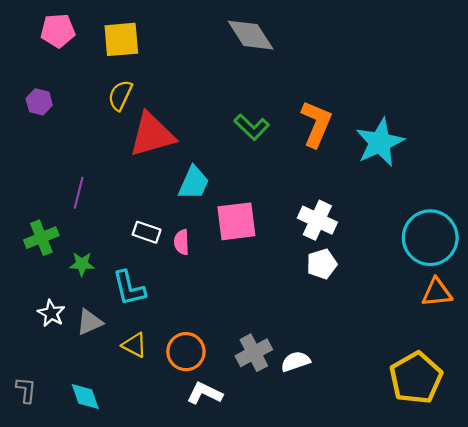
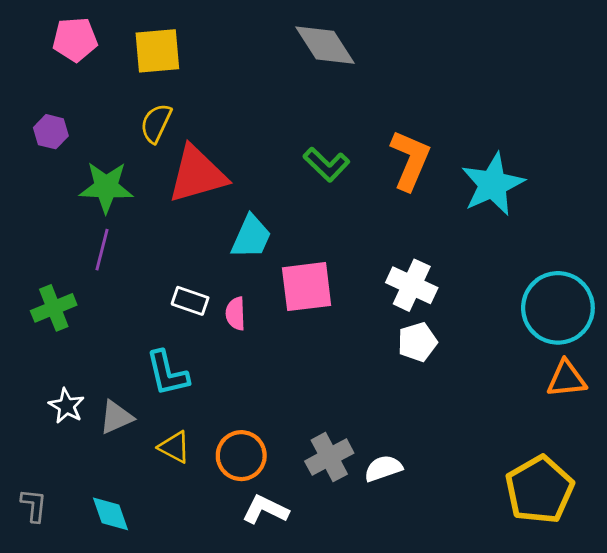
green star: (82, 264) -> (106, 187), moved, size x1.6

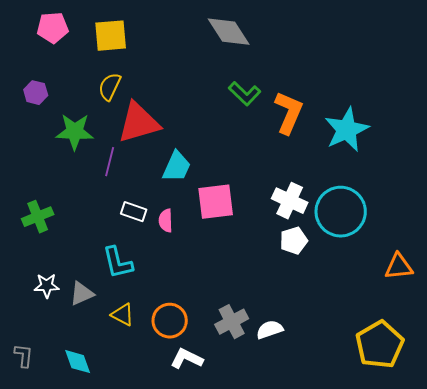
green L-shape: (326, 164) -> (245, 94), moved
purple line: (102, 250) -> (110, 162), moved
cyan circle: (558, 308) -> (341, 212), moved
white star: (66, 406) -> (47, 286), turned -30

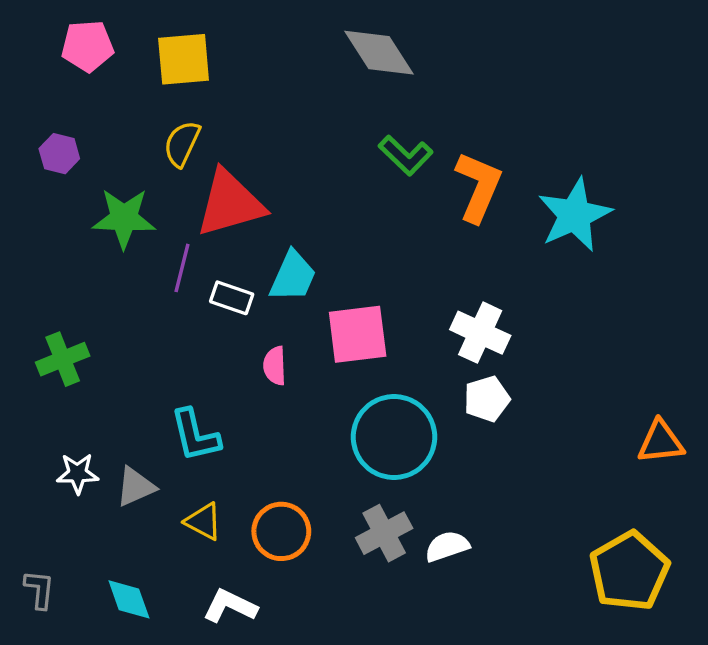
white rectangle: (134, 212) -> (232, 298), moved
cyan circle: (341, 212) -> (394, 437), moved
white L-shape: (187, 359) -> (230, 606), moved

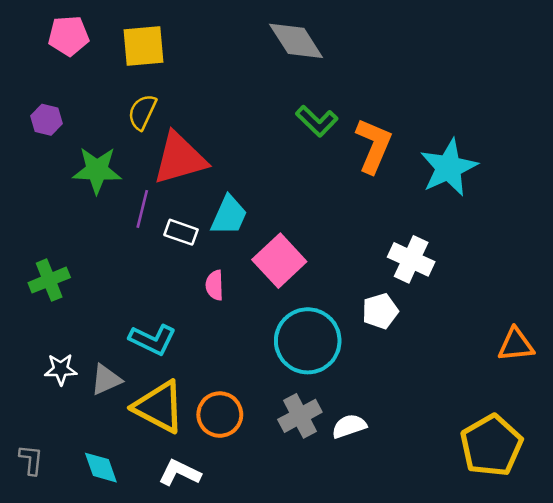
white cross: (480, 333) -> (411, 259), moved
pink square: (358, 334) -> (279, 261), turned -36
cyan L-shape: (195, 435) -> (153, 340), turned -51
yellow triangle: (203, 521) -> (159, 407), size x1.8

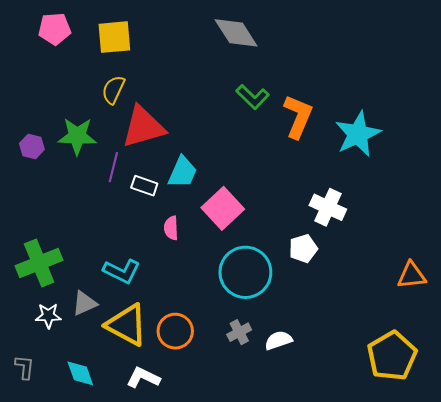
purple hexagon: (47, 120) -> (32, 146), moved
green cross: (49, 280) -> (39, 263), moved, size x1.4
white star: (61, 369) -> (48, 316), moved
gray cross: (300, 416) -> (239, 332), size x0.7

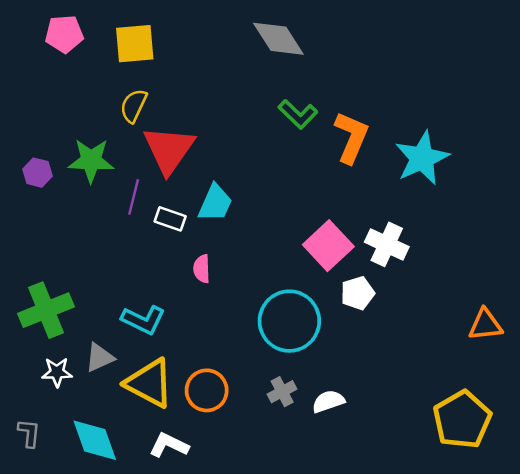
red triangle: (143, 127) -> (169, 149), turned -39
pink square: (223, 208) -> (328, 246), moved
cyan diamond: (80, 373) -> (95, 440), size x1.4

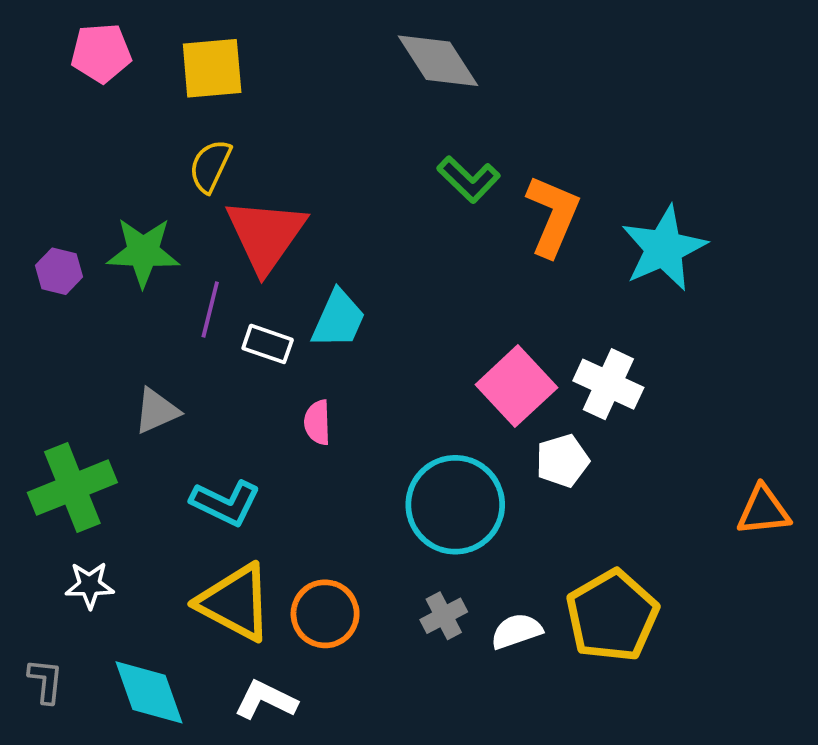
gray triangle: (100, 358) -> (157, 411), moved
yellow pentagon: (462, 420) -> (612, 616), moved

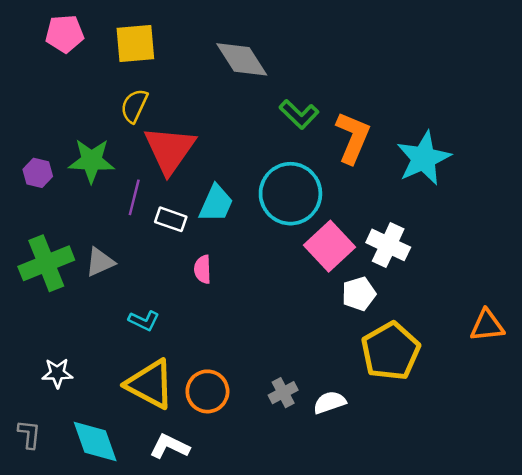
gray diamond: (438, 61) -> (242, 59), moved
green cross: (72, 488) -> (46, 263), moved
cyan L-shape: (226, 503) -> (144, 321), size x0.7
cyan circle: (455, 505) -> (290, 194), moved
yellow pentagon: (612, 616) -> (391, 351), moved

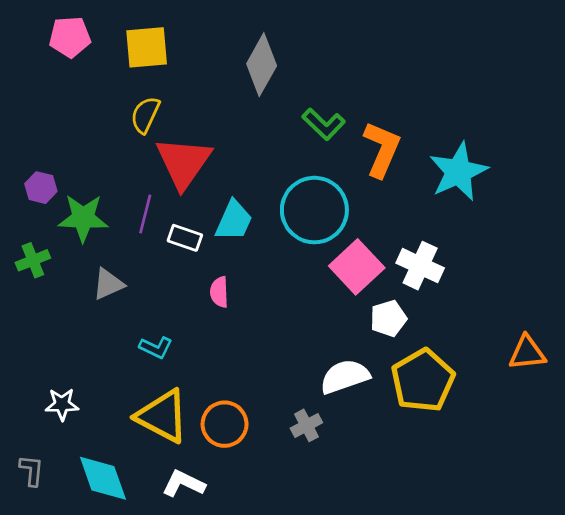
gray diamond: (242, 59) -> (262, 65), turned 62
green star: (91, 161) -> (83, 218), moved
green cross: (46, 263) -> (33, 260), moved, size x0.6
white semicircle: (330, 402) -> (345, 377), moved, size x1.4

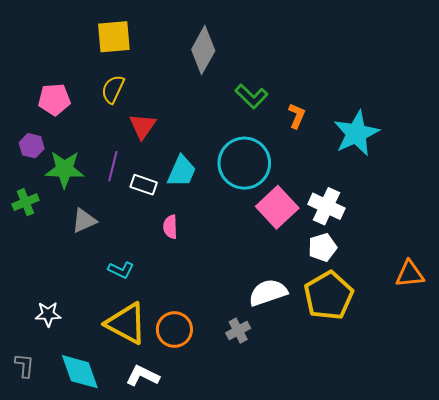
pink pentagon: (70, 37) -> (54, 99), moved
orange L-shape: (382, 149) -> (297, 116), size x0.6
red triangle: (184, 162) -> (143, 126), size x0.6
white pentagon: (388, 318) -> (322, 247), moved

